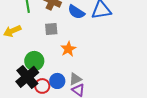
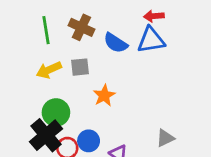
yellow arrow: (12, 31) -> (49, 70), moved
gray triangle: (75, 79) -> (165, 138), moved

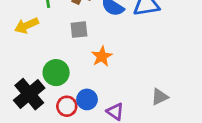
yellow arrow: (49, 70) -> (26, 25), moved
black cross: (46, 135) -> (29, 94), moved

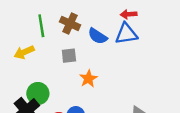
green circle: (56, 73) -> (38, 94), moved

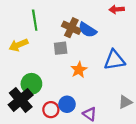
brown cross: (70, 23) -> (71, 28), moved
blue triangle: (126, 34) -> (114, 60), moved

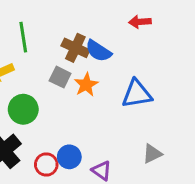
gray square: (61, 48) -> (60, 77), turned 32
orange star: (79, 70) -> (86, 85), moved
green circle: (31, 84) -> (23, 109), moved

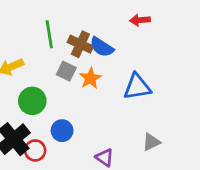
green line: (23, 37) -> (49, 34), moved
blue circle: (69, 157) -> (62, 131), moved
red circle: (46, 165) -> (35, 150), moved

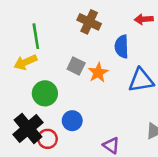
green line: (49, 34) -> (36, 36), moved
brown cross: (80, 44) -> (89, 22), moved
blue semicircle: (102, 47) -> (122, 47), moved, turned 55

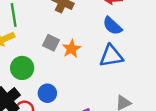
blue semicircle: (122, 47) -> (112, 26), moved, turned -45

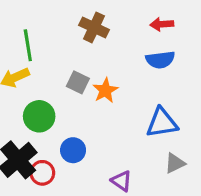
blue semicircle: (112, 26) -> (160, 60), turned -50
blue triangle: (111, 56) -> (162, 123), moved

